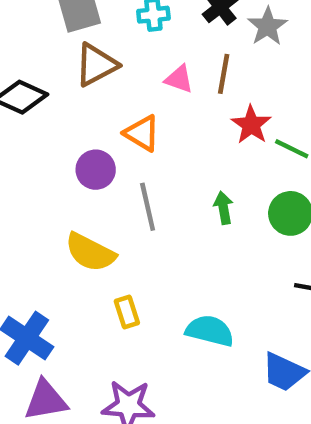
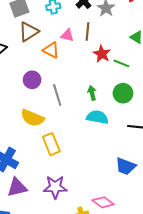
orange triangle: (142, 133) -> (51, 50), moved
yellow rectangle: (127, 312) -> (51, 144), size x1.5
cyan semicircle: (210, 331) -> (97, 117), moved

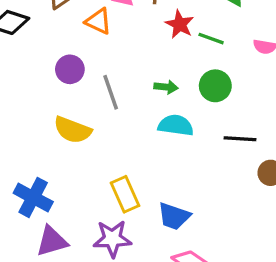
green arrow: (92, 93) -> (166, 87), turned 112
yellow rectangle: (51, 144) -> (125, 194), moved
blue trapezoid: (126, 166) -> (174, 216), moved

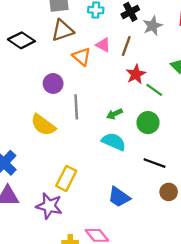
green arrow: (166, 87) -> (115, 114), turned 133
yellow rectangle: (125, 194) -> (66, 178), turned 35
blue trapezoid: (174, 216) -> (119, 197), moved

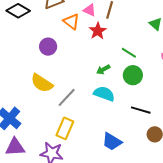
red star: (136, 74) -> (98, 31), moved
green line: (154, 90) -> (129, 53), moved
gray line: (76, 107) -> (67, 97), moved, turned 50

